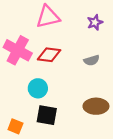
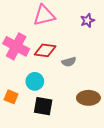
gray semicircle: (92, 60) -> (69, 62), moved
orange square: (15, 126) -> (11, 97), moved

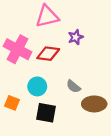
purple star: (87, 21) -> (76, 37), moved
gray semicircle: (69, 62) -> (73, 86), moved, turned 56

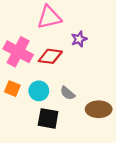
gray semicircle: (73, 86) -> (68, 93), moved
orange square: (12, 103) -> (12, 89), moved

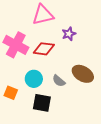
orange square: (12, 89) -> (11, 93), moved
brown ellipse: (99, 109) -> (83, 74), moved, turned 30

